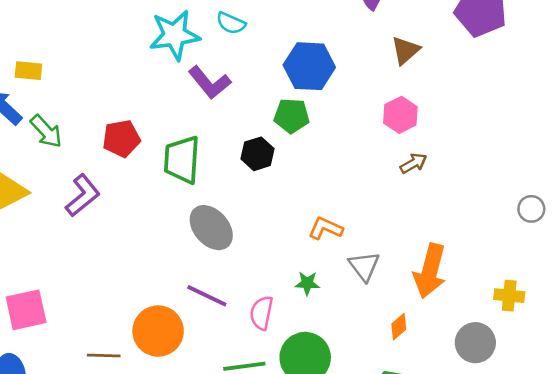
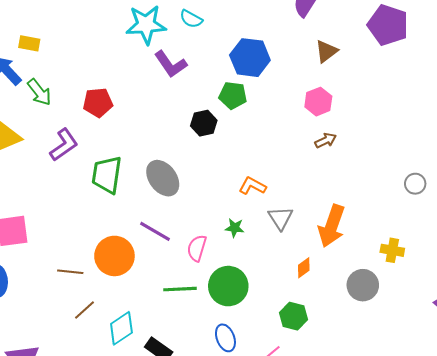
green trapezoid: (182, 160) -> (107, 175), moved

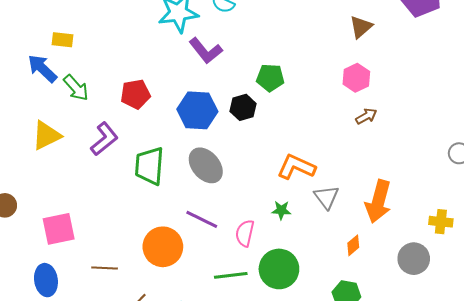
blue hexagon: (250, 58) -> (197, 110), moved
orange L-shape: (252, 186) -> (296, 167), size x1.4
brown line: (70, 272) -> (105, 268), moved

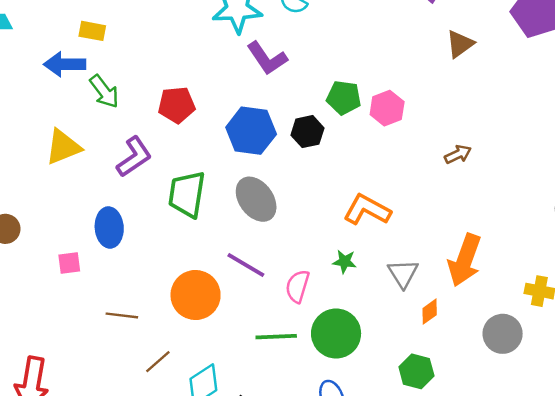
blue arrow: (42, 68) -> (65, 64), turned -48
pink hexagon: (356, 78) -> (387, 108), moved
gray triangle: (326, 197) -> (403, 274), moved
pink square: (59, 229) -> (69, 263), size x0.6
blue ellipse: (46, 280) -> (109, 227), moved

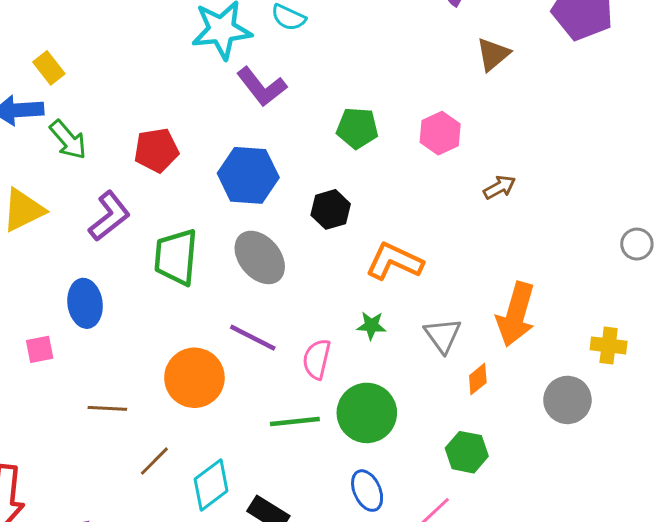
yellow rectangle: (92, 31) -> (49, 68), turned 45
pink hexagon: (387, 108) -> (440, 133), moved
black hexagon: (307, 132) -> (331, 209), moved

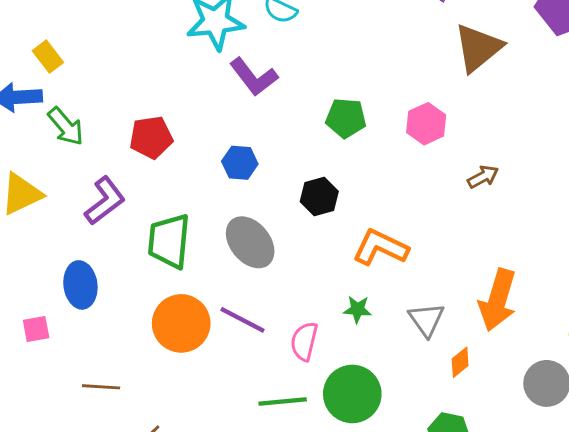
brown triangle: (493, 54) -> (478, 48), size x1.5
blue hexagon: (248, 175) -> (240, 163), size x0.6
orange circle: (194, 378) -> (181, 323), moved

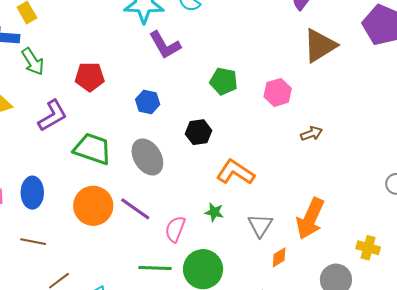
green trapezoid: (169, 241) -> (92, 149), turned 96
blue ellipse: (80, 285) -> (32, 193), moved

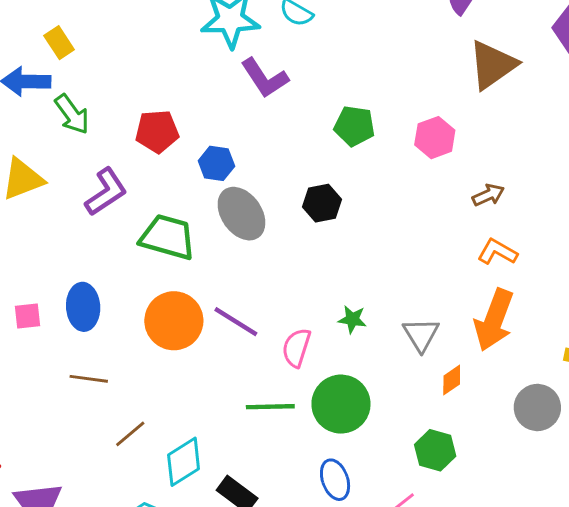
blue hexagon: (148, 102) -> (216, 163), moved
gray ellipse: (147, 157) -> (241, 214), moved
orange L-shape: (235, 172) -> (497, 252), moved, size x0.7

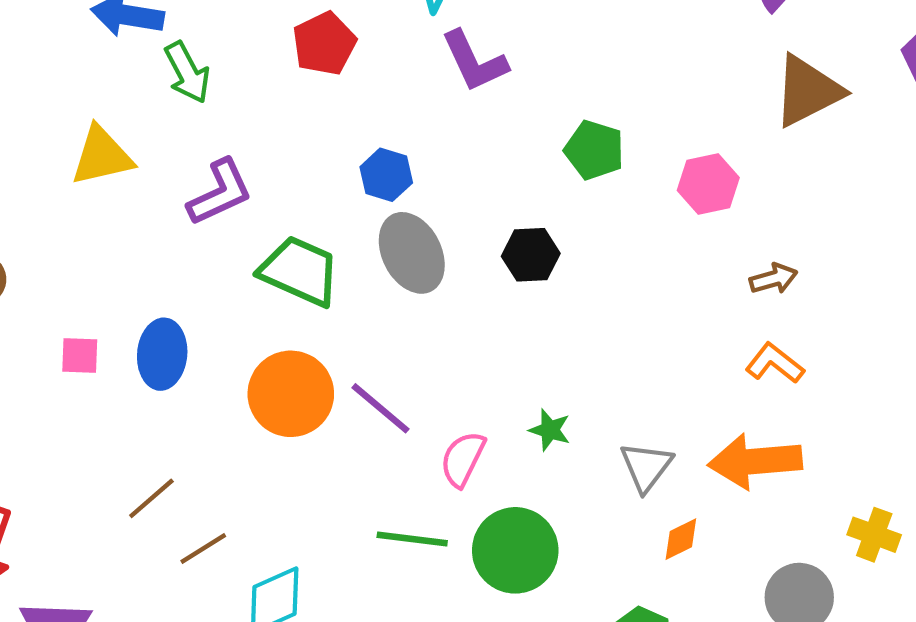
red pentagon: (157, 131) -> (324, 44), moved, turned -30
orange arrow: (494, 320) -> (755, 461), turned 56
brown line: (89, 379) -> (151, 498), moved, turned -57

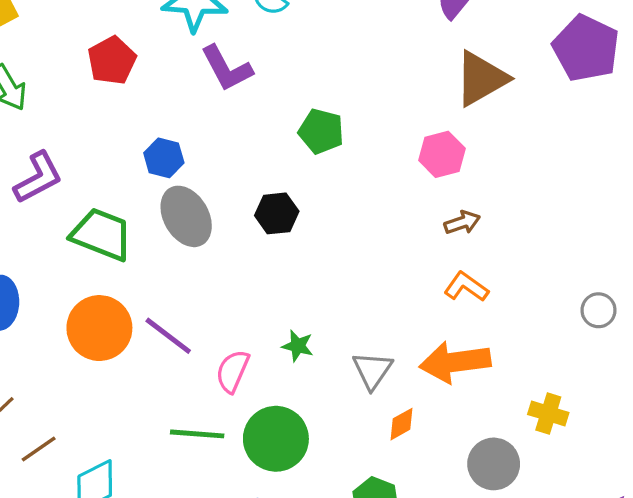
pink hexagon: (708, 184) -> (442, 154), moved

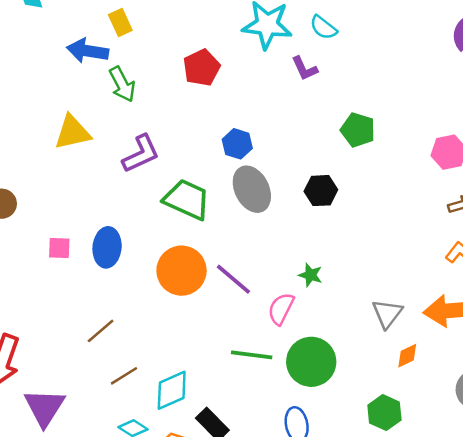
purple L-shape: (227, 68) -> (305, 68), moved, size x0.7
green star: (298, 346) -> (310, 275), moved
brown line: (39, 449) -> (124, 376), moved

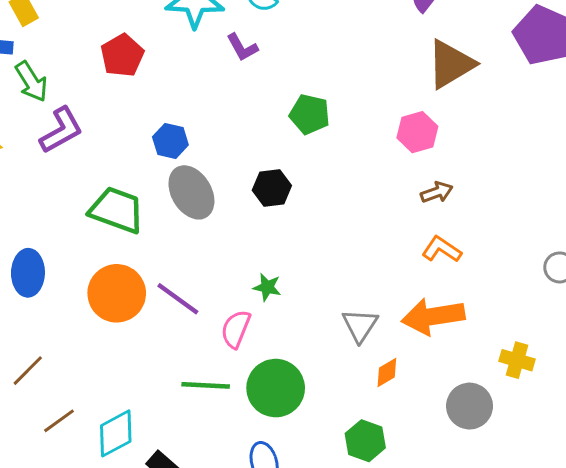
purple L-shape: (141, 154) -> (61, 130), moved

